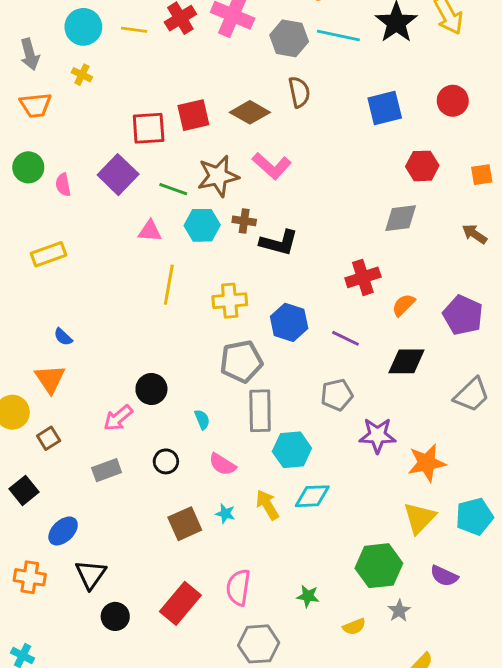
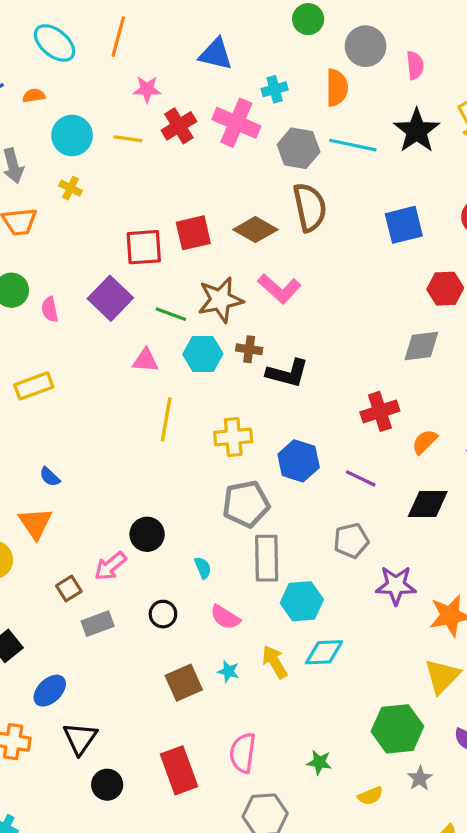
brown semicircle: (299, 92) -> (310, 207), size x1.4
brown square: (49, 438) -> (69, 588), moved
red rectangle: (180, 603) -> (179, 770), turned -60

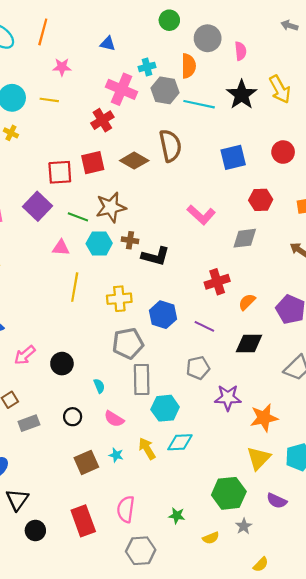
blue triangle: (216, 54) -> (108, 44), size x0.7
red cross: (179, 126) -> (102, 120), moved
gray hexagon: (299, 148) -> (165, 90), moved
pink L-shape: (279, 289) -> (201, 215), moved
pink arrow: (110, 566) -> (25, 355), moved

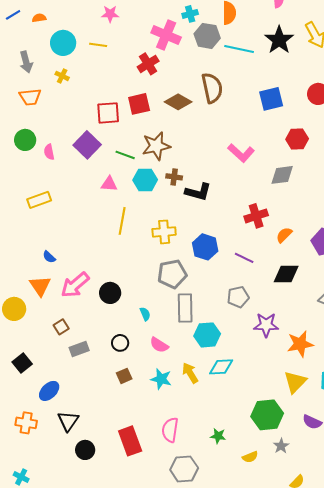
pink arrow: (25, 355) -> (75, 285), size x1.4
cyan star: (116, 455) -> (161, 379), size x1.5
brown square: (86, 462) -> (124, 376), moved, size x0.7

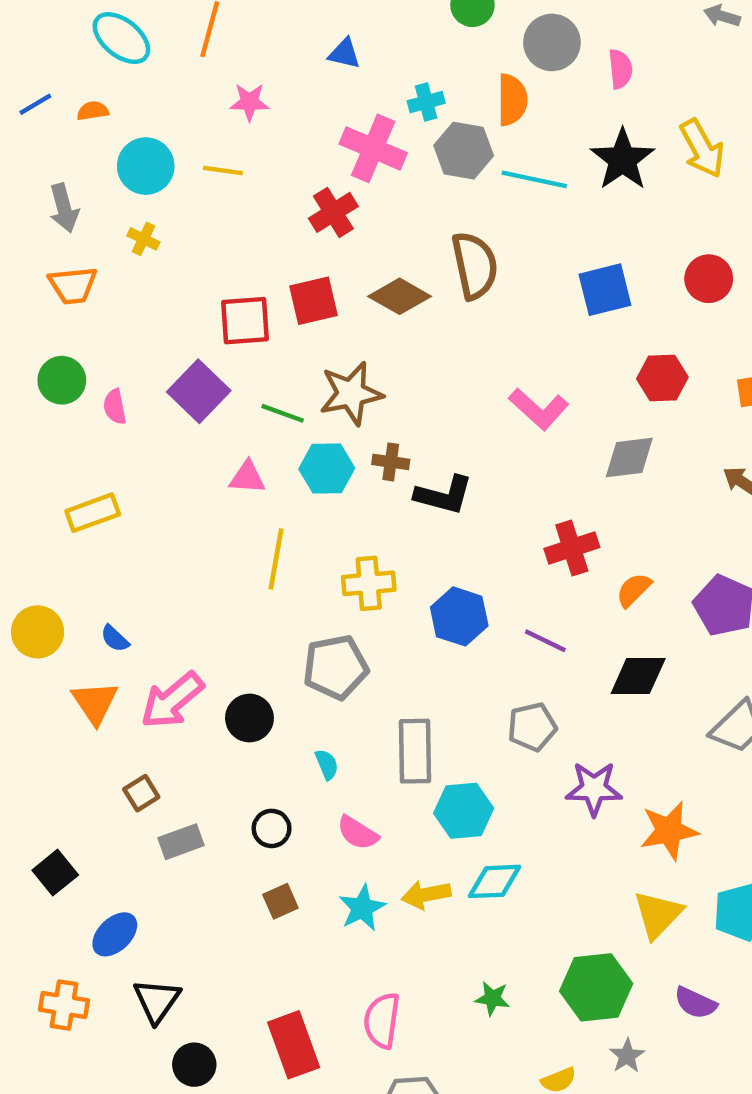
gray pentagon: (172, 274) -> (336, 667), moved
yellow circle: (14, 309) -> (38, 632), moved
yellow arrow: (190, 373) -> (426, 895), turned -70
cyan star: (161, 379) -> (362, 908), turned 30
green star: (218, 436) -> (492, 998), moved

